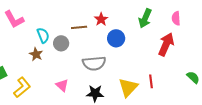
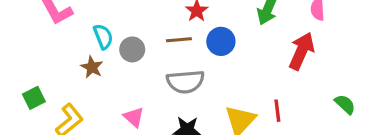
brown line: (79, 27) -> (179, 40), moved

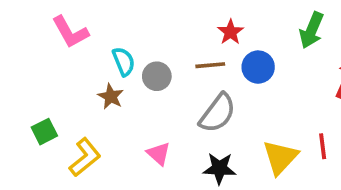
gray semicircle: (185, 82) -> (218, 113), turned -48

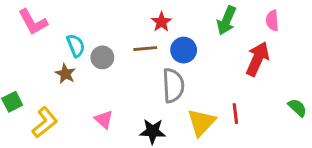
gray semicircle: (218, 113) -> (173, 85), moved, turned -40

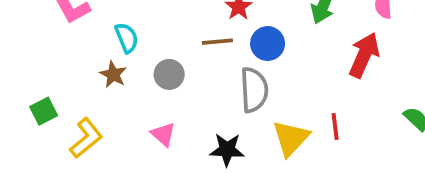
gray circle: (102, 57) -> (169, 74), moved

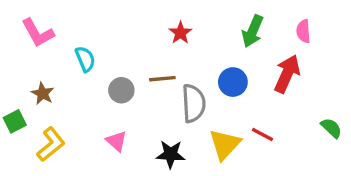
brown line: (217, 42) -> (162, 79), moved
blue circle: (268, 44) -> (233, 82), moved
brown star: (113, 74) -> (43, 93), moved
red line: (335, 127) -> (262, 135), turned -55

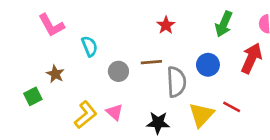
yellow L-shape: (51, 144) -> (86, 115), moved

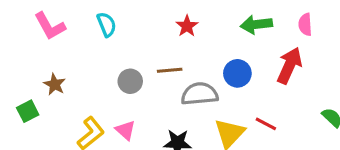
green arrow: (224, 24) -> (256, 25), turned 60
cyan semicircle: (90, 46) -> (107, 25), moved
gray semicircle: (176, 82) -> (200, 94), turned -92

